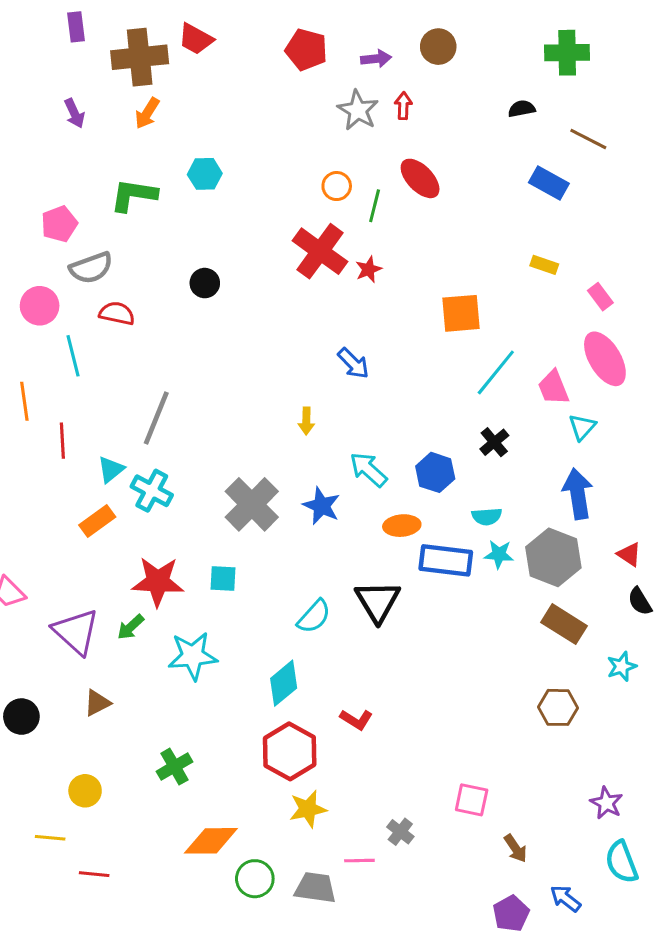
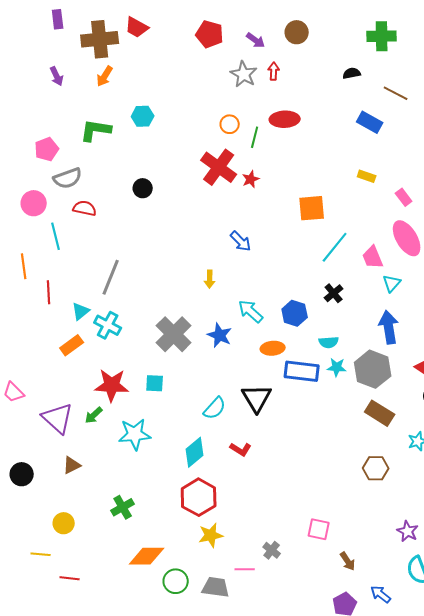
purple arrow: (376, 59) -> (256, 40), turned 42
red ellipse: (420, 178) -> (285, 119), turned -48
red L-shape: (356, 720) -> (241, 449), moved

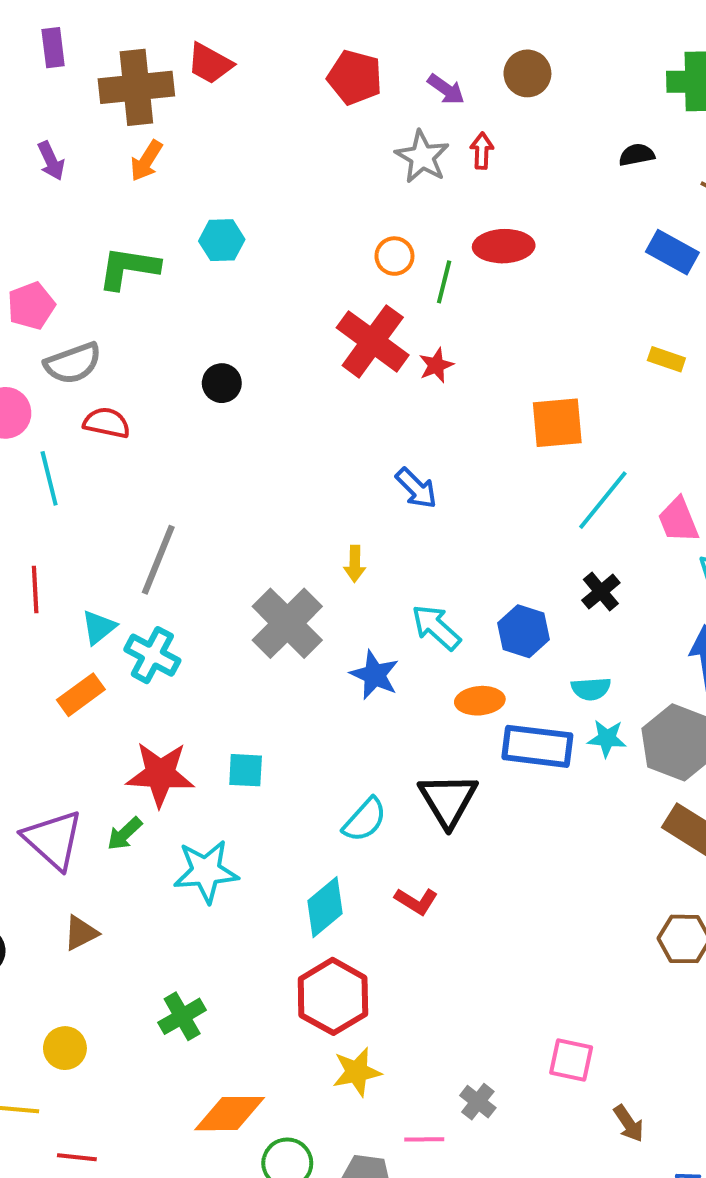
gray cross: (174, 334) -> (287, 623), moved

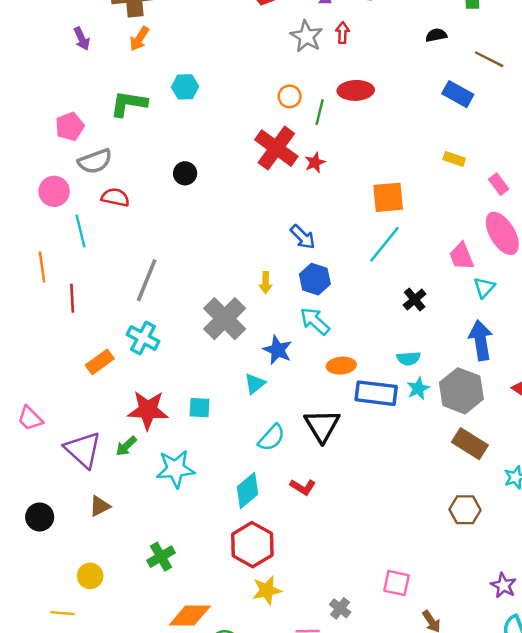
cyan line: (603, 500) -> (385, 244), moved
cyan triangle: (99, 627) -> (255, 384), moved
blue hexagon: (523, 631) -> (315, 279), moved
cyan star: (607, 738) -> (418, 388), turned -30

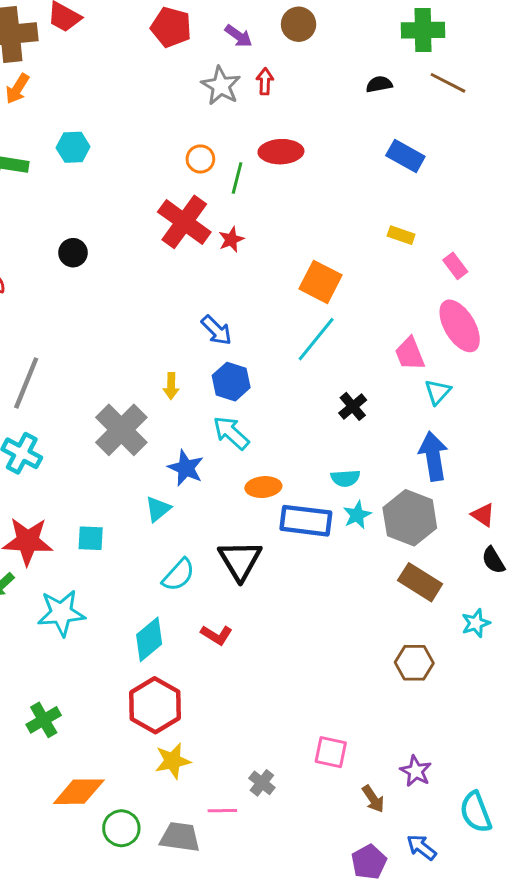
brown line: (489, 59) -> (448, 83), moved
orange square: (388, 197) -> (321, 282), turned 32
purple star: (503, 585) -> (416, 771), moved

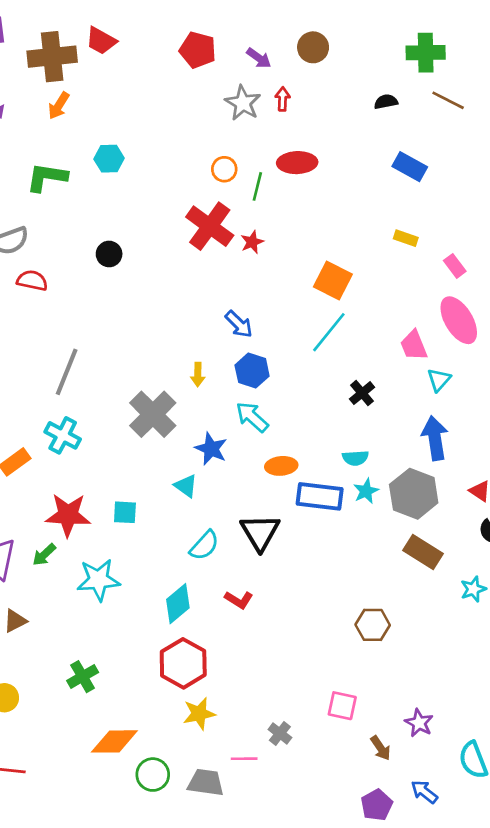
cyan triangle: (158, 509) -> (186, 486), turned -45
brown hexagon: (414, 663) -> (373, 625), moved

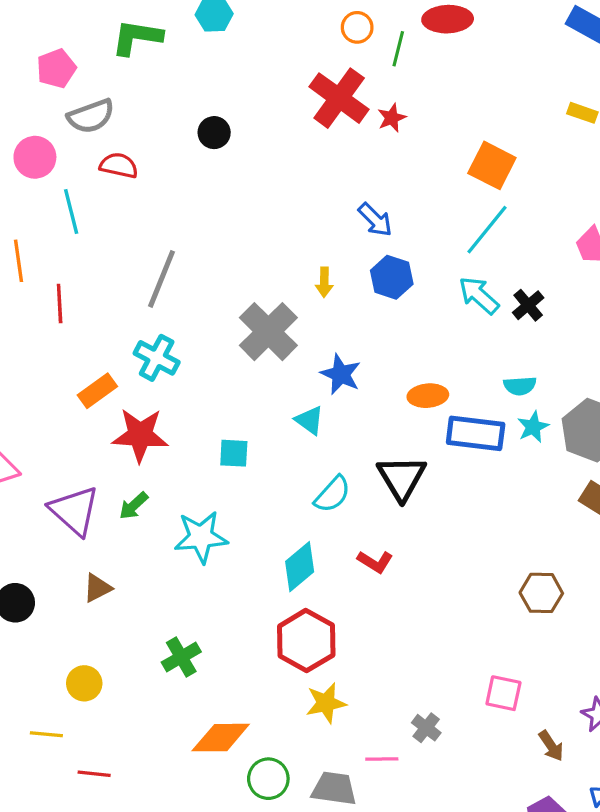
cyan arrow: (252, 417) -> (479, 295), moved
red star: (68, 515) -> (140, 435), moved

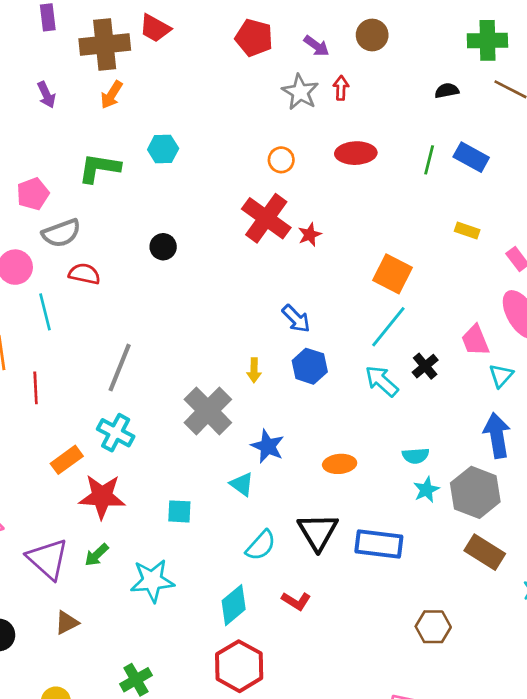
green line: (398, 49) -> (429, 160), moved
black cross: (528, 305) -> (425, 366), moved
blue rectangle: (476, 433) -> (379, 544), moved

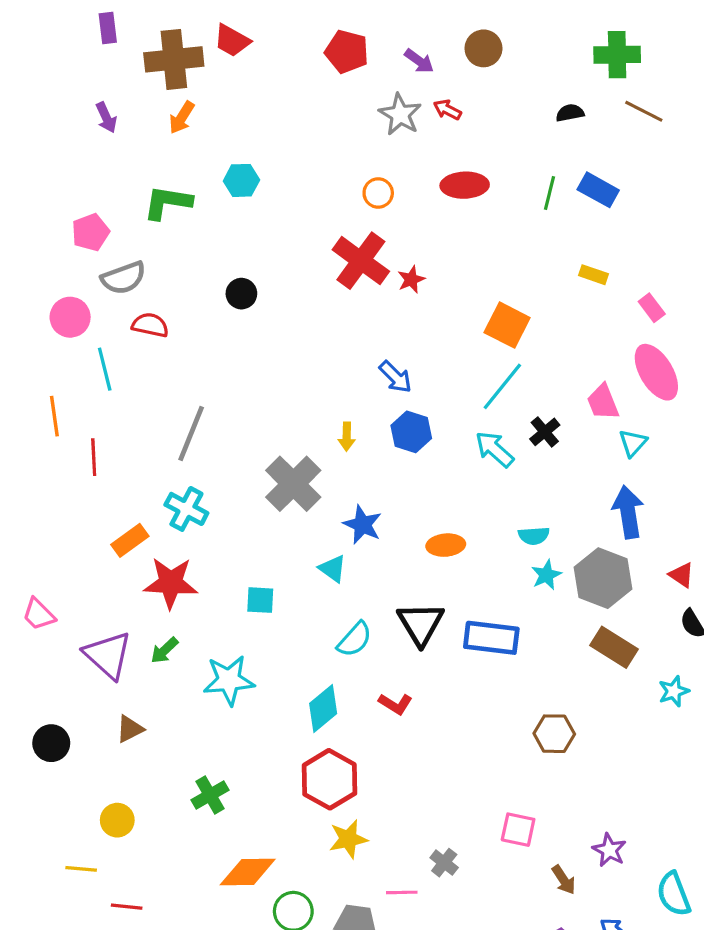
red arrow: (341, 88) -> (447, 110), turned -65

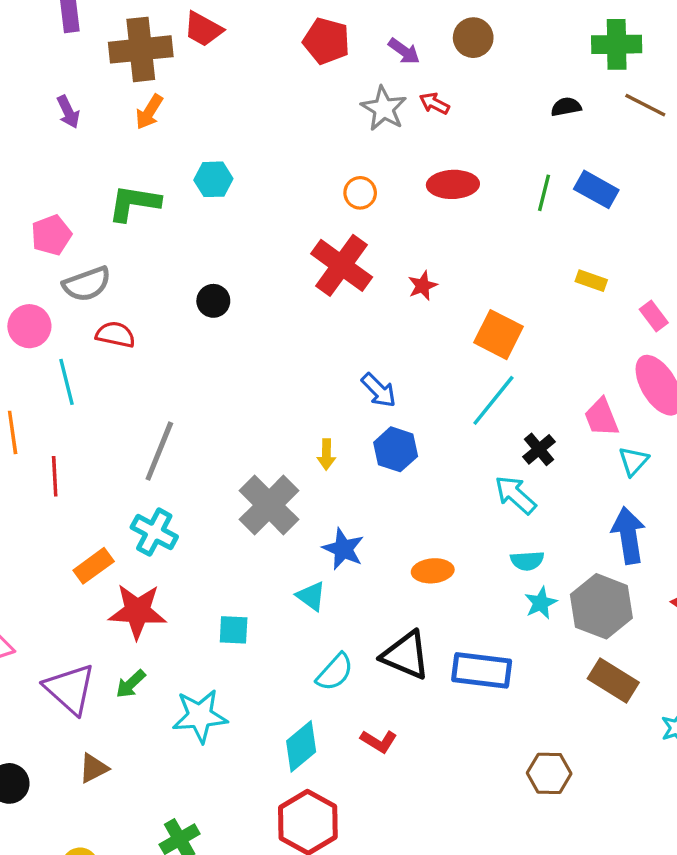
red star: (411, 279) -> (423, 286), moved
cyan arrow: (494, 449) -> (515, 495), moved
black triangle: (421, 624) -> (406, 655), turned -36

